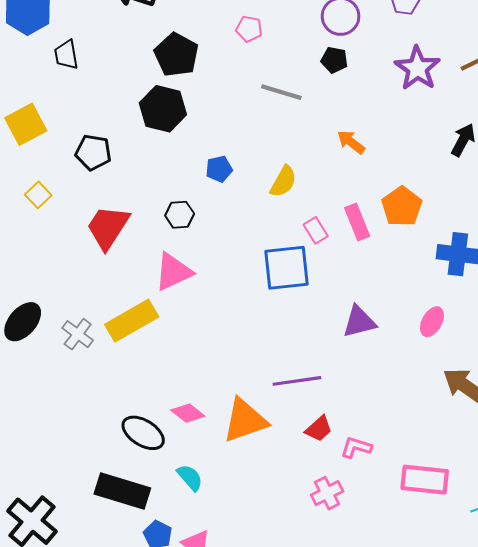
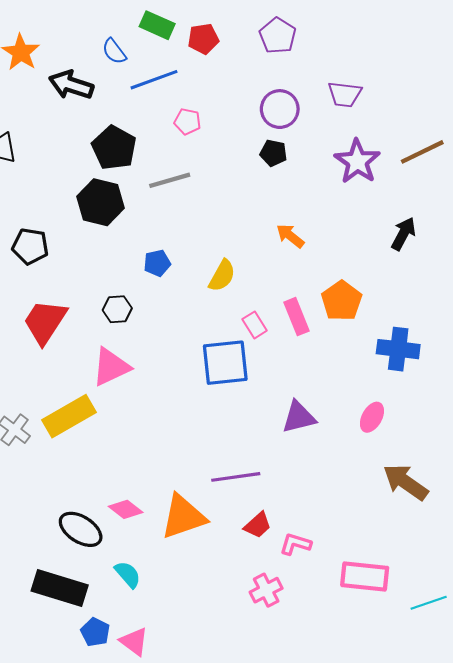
gray line: (281, 92) -> (170, 180), moved, turned -33

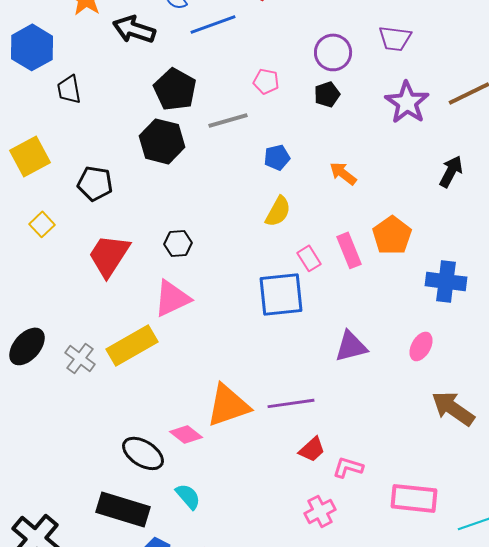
pink pentagon: (187, 122) -> (266, 81), moved
black pentagon: (273, 153) -> (327, 94), turned -30
blue pentagon: (157, 263) -> (277, 157), moved
orange triangle: (183, 517) -> (228, 405), moved

